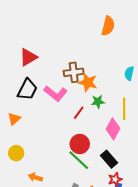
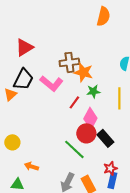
orange triangle: (14, 119) -> (10, 94), moved
pink diamond: (113, 129) -> (90, 118), moved
red circle: (80, 144) -> (86, 133), moved
black rectangle: (109, 159) -> (105, 138), moved

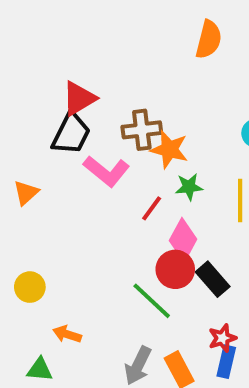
red triangle: (24, 47) -> (79, 98), moved
black trapezoid: (23, 79) -> (71, 134), moved

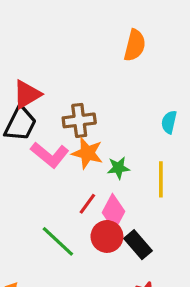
orange star: (169, 149) -> (87, 153), moved
red line: (152, 208) -> (87, 204), moved
green line: (152, 301) -> (58, 241), moved

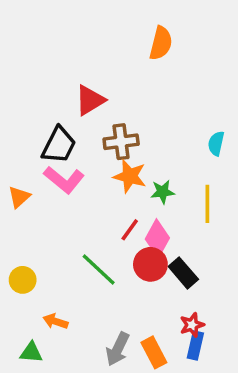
orange semicircle: (135, 45) -> (161, 43), moved
red triangle: (27, 94) -> (90, 100), moved
pink L-shape: (50, 155) -> (64, 180), moved

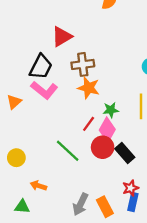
green star: (163, 192) -> (111, 110), moved

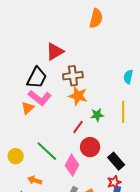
orange triangle: (14, 102) -> (28, 108), moved
pink diamond: (107, 130) -> (72, 165), moved
green line: (68, 151) -> (47, 151), moved
black rectangle: (125, 153) -> (116, 161), moved

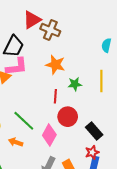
brown cross: (73, 76) -> (50, 30), moved, turned 30
pink L-shape: (40, 98) -> (17, 67), turned -45
red line: (78, 127) -> (55, 96), turned -32
orange arrow: (35, 180) -> (16, 142), moved

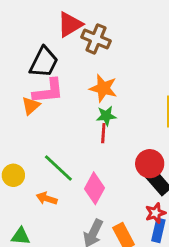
green star: (75, 84) -> (106, 116), moved
red circle: (68, 117) -> (150, 164), moved

